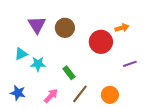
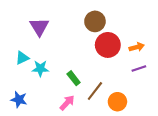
brown circle: (65, 28) -> (95, 21), moved
orange arrow: (122, 28) -> (137, 47), moved
brown line: (80, 94) -> (95, 91), moved
pink arrow: (51, 96) -> (67, 103), moved

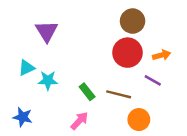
brown circle: (95, 21) -> (133, 21), moved
purple line: (139, 69) -> (153, 80), moved, turned 48
brown line: (95, 91) -> (119, 94), moved, turned 66

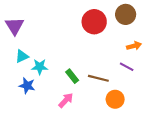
brown circle: (133, 21) -> (126, 14), moved
purple triangle: (47, 31) -> (15, 26), moved
red circle: (127, 53) -> (94, 22), moved
blue star: (23, 117) -> (27, 86), moved

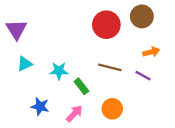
cyan star: (40, 67) -> (59, 71), moved
brown line: (98, 78) -> (110, 67), moved
blue star: (27, 86) -> (40, 106), moved
orange circle: (115, 99) -> (112, 109), moved

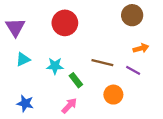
red circle: (106, 25) -> (65, 23), moved
blue star: (40, 106) -> (25, 103), moved
orange circle: (112, 109) -> (113, 95), moved

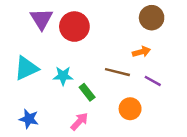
purple triangle: (15, 27) -> (42, 19), moved
orange arrow: (141, 48) -> (141, 52), moved
cyan triangle: (23, 59) -> (26, 68), size x1.5

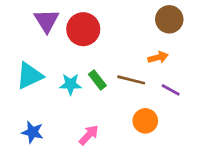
green rectangle: (87, 92) -> (97, 80), moved

